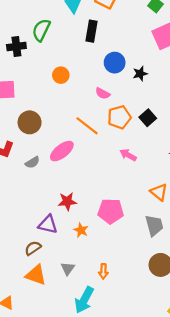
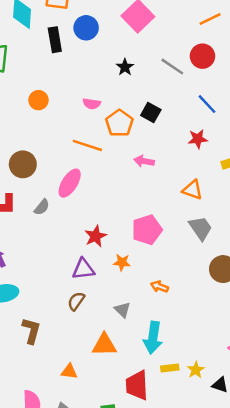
blue circle: (115, 63) -> (86, 28), moved
orange arrow: (103, 271) -> (159, 287), moved, turned 128
orange triangle: (36, 275) -> (104, 345), moved

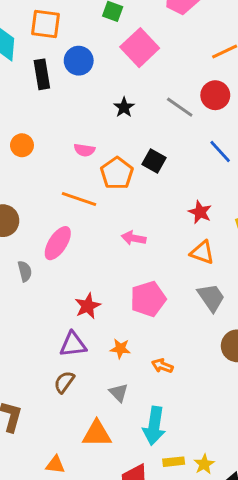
red star: (198, 139) -> (200, 212), moved, turned 30
pink arrow: (144, 161) -> (134, 238), moved
gray semicircle: (42, 207) -> (25, 271), turned -54
orange star: (122, 262) -> (120, 349), moved

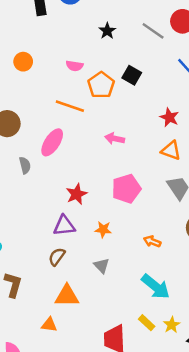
orange arrow: (162, 366) -> (152, 241), moved
cyan arrow: (154, 426) -> (156, 287), moved, turned -60
orange triangle: (97, 434) -> (67, 296), moved
yellow rectangle: (174, 462) -> (147, 323), turned 49

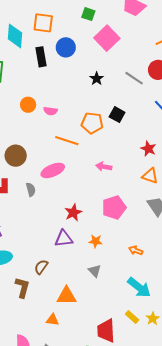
pink semicircle: (75, 66) -> (50, 111), moved
orange pentagon: (101, 85) -> (92, 123), turned -30
pink ellipse: (52, 142) -> (53, 170), turned 35
brown semicircle: (57, 257) -> (41, 267), moved

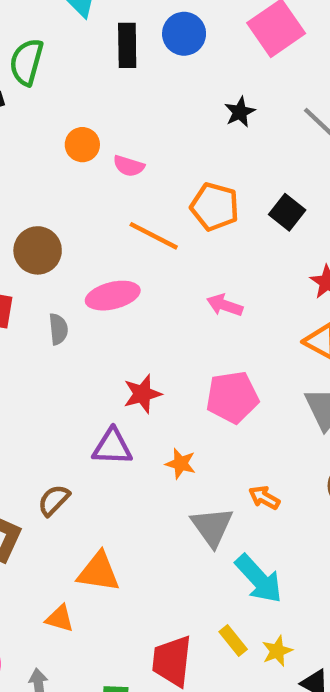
black square: (117, 115) -> (287, 212), moved
gray triangle: (95, 271) -> (212, 527), moved, size x1.5

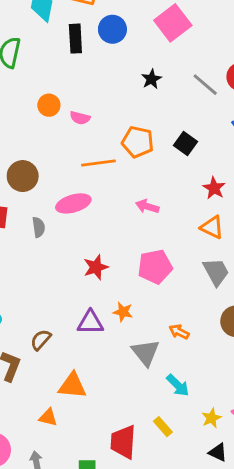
orange line: (154, 236) -> (98, 163), turned -32
purple triangle: (112, 447) -> (90, 322), moved
cyan arrow: (259, 579) -> (178, 385), size x0.7
yellow star: (277, 651) -> (211, 418), moved

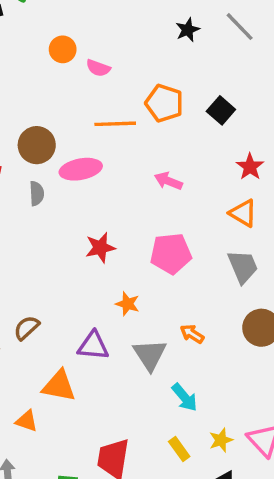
gray line: (205, 85) -> (240, 27), moved
brown circle: (23, 176) -> (37, 145), moved
purple triangle: (90, 322) -> (93, 346), moved
yellow rectangle: (163, 427) -> (179, 449), moved

